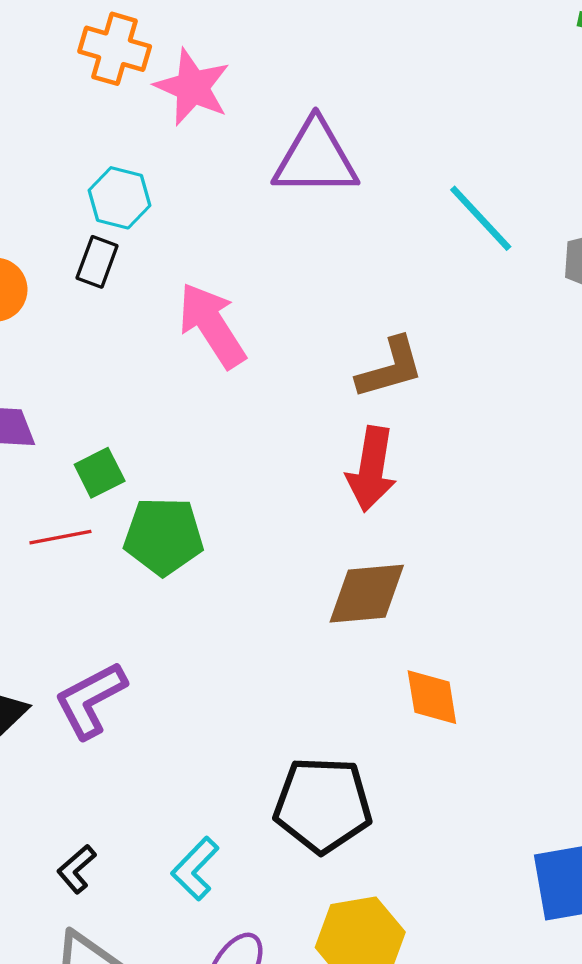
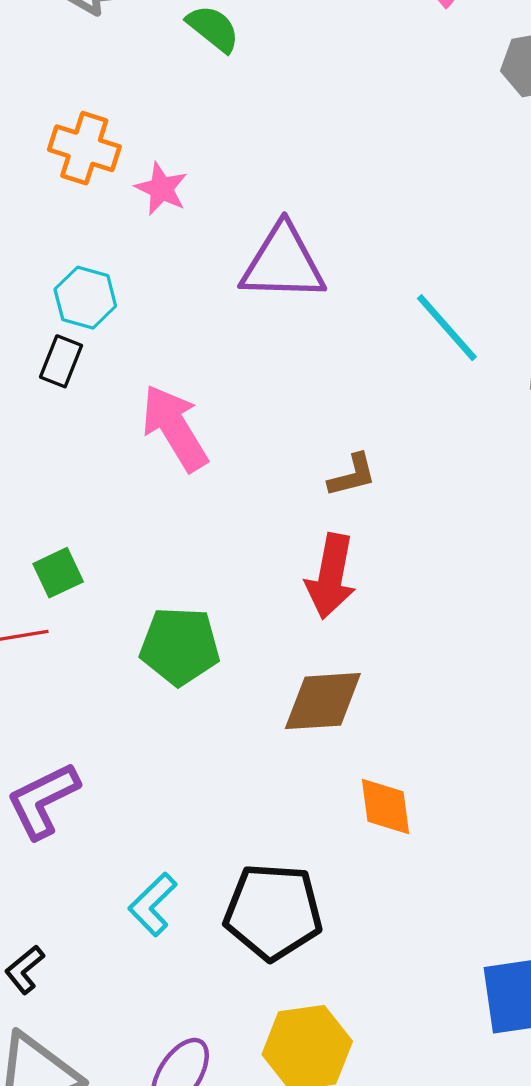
pink star: (192, 87) -> (161, 189), size x0.7
brown L-shape: (390, 368) -> (352, 475), size x0.7
green pentagon: (164, 536) -> (180, 646), moved
cyan L-shape: (195, 869) -> (153, 904), moved

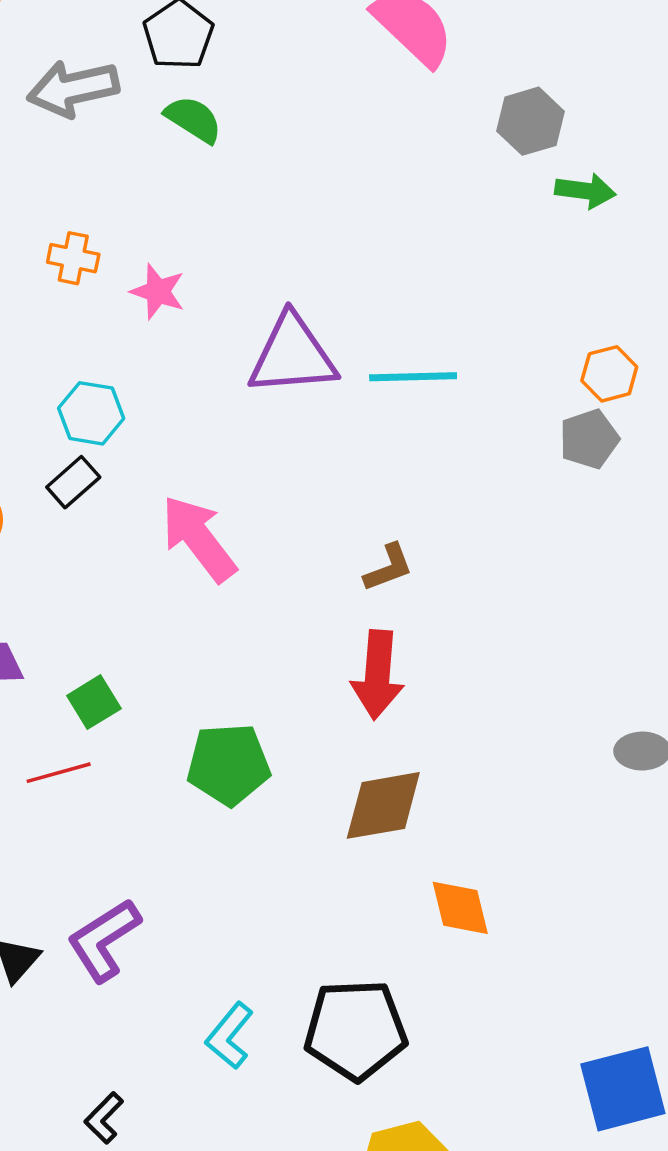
orange cross: (84, 148) -> (73, 258), size x0.7
cyan line: (447, 328) -> (413, 377), moved, turned -44
black rectangle: (61, 361) -> (73, 482), turned 33

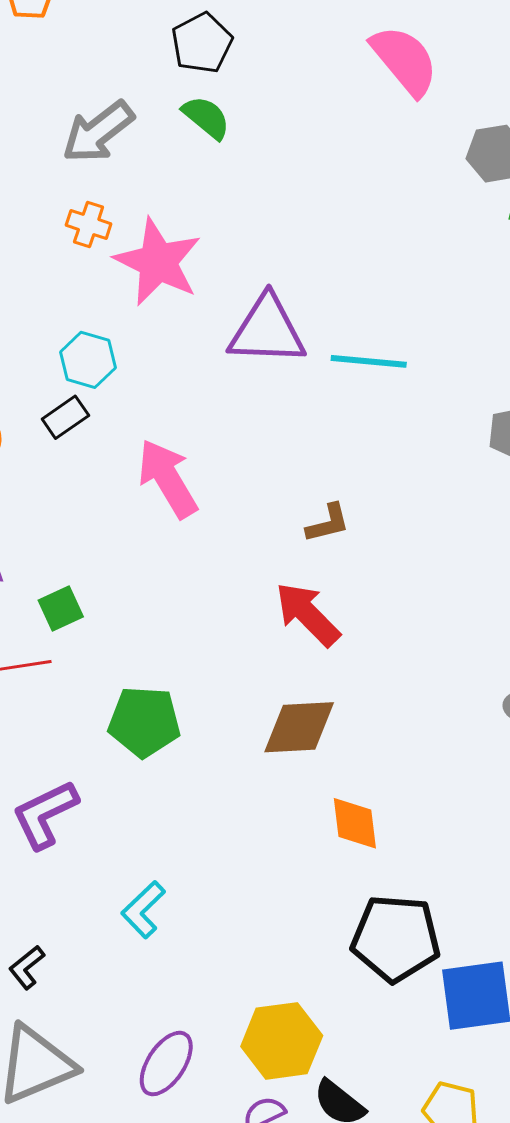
gray arrow: (73, 88) -> (98, 132), moved, turned -32
pink star: (158, 292) -> (158, 262), size x1.8
red arrow: (378, 675) -> (308, 614), turned 124
green pentagon: (229, 764) -> (144, 722), moved
black pentagon: (356, 1030) -> (396, 938), moved

